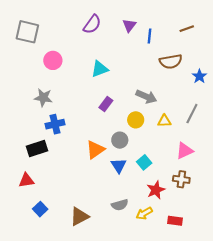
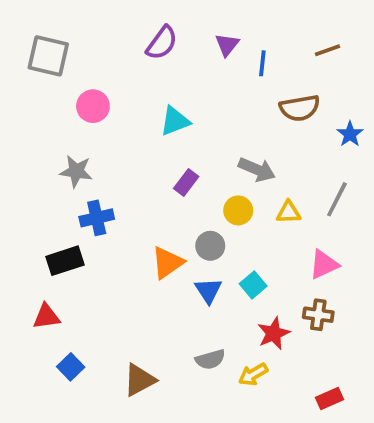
red rectangle: (175, 221) -> (329, 399), moved, turned -32

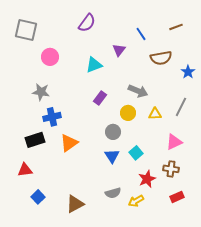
purple triangle: (227, 45) -> (119, 50), moved
blue line: (262, 63) -> (141, 34), turned -40
orange triangle: (167, 263) -> (69, 143), moved
red rectangle: (329, 399) -> (177, 197), moved

